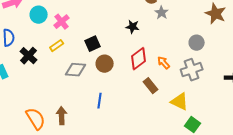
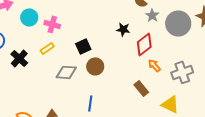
pink cross: (62, 22) -> (52, 24), turned -35
gray circle: (197, 43) -> (178, 23), moved, size x1.6
red diamond: (139, 59) -> (144, 44), moved

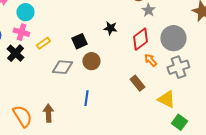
gray circle: (178, 23) -> (173, 38), moved
pink cross: (52, 24) -> (21, 32), moved
black star: (123, 29) -> (110, 28), moved

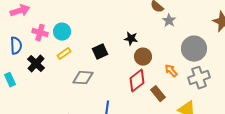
cyan circle: (25, 12) -> (62, 32), moved
pink cross: (21, 32) -> (40, 33), moved
red diamond: (140, 39) -> (137, 81), moved
brown circle: (91, 61) -> (143, 57), moved

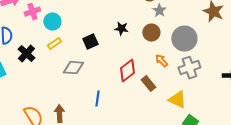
pink cross: (40, 33) -> (32, 12), moved, turned -35
brown circle: (143, 57) -> (151, 33), moved

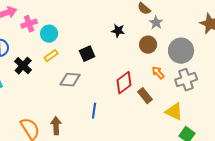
black star: (121, 29) -> (118, 31), moved

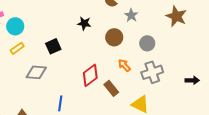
gray star: (156, 23) -> (131, 15), moved
gray circle: (181, 51) -> (147, 43), size x0.6

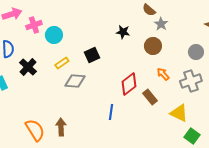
gray star: (131, 15) -> (161, 24), moved
gray circle: (147, 43) -> (196, 52), moved
yellow rectangle: (17, 48) -> (62, 63), moved
blue line: (60, 103) -> (111, 112), moved

